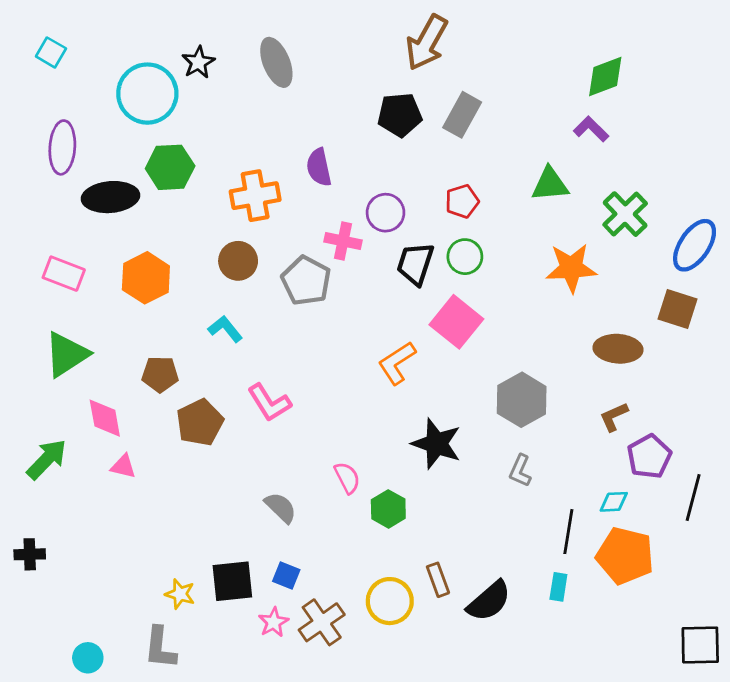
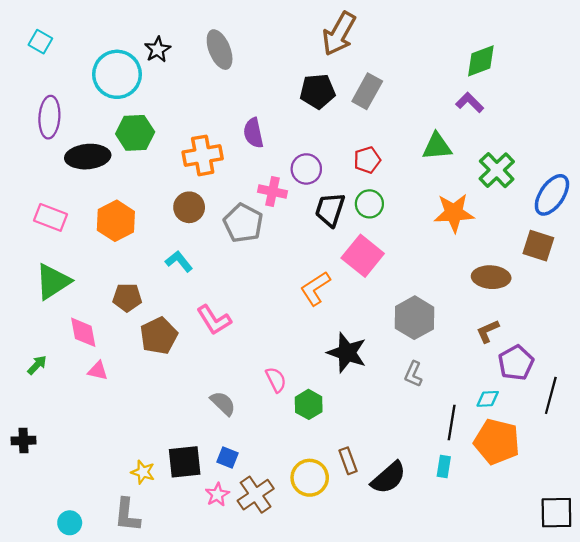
green arrow: (47, 459) -> (37, 365), size x0.6

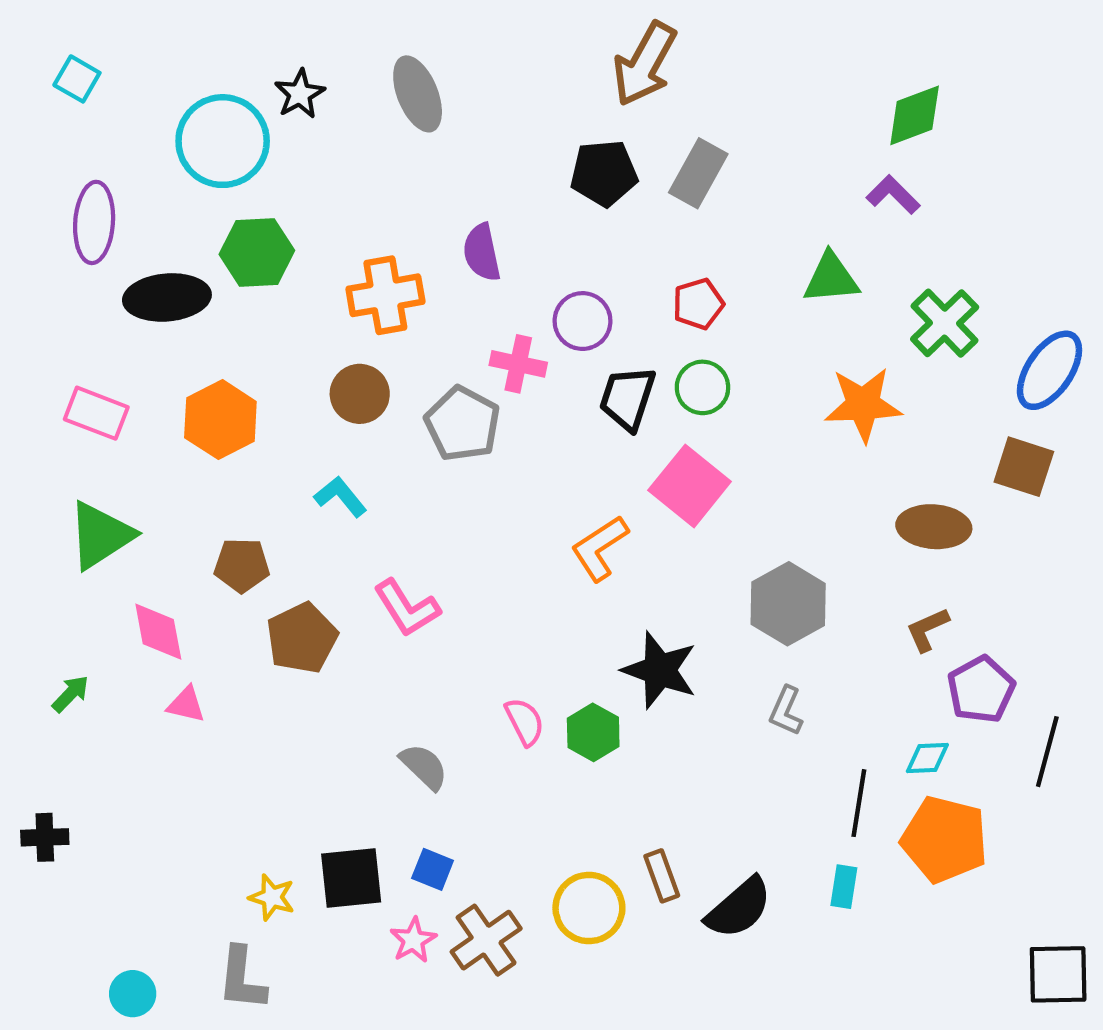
green hexagon: (309, 404) -> (593, 732), moved

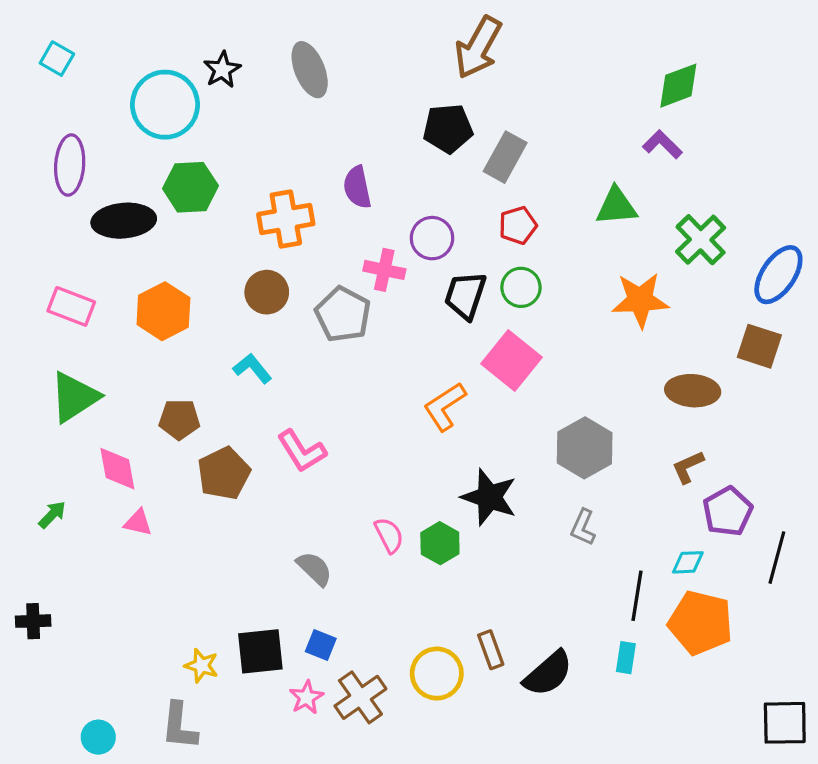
gray rectangle: (698, 173) -> (505, 157), moved

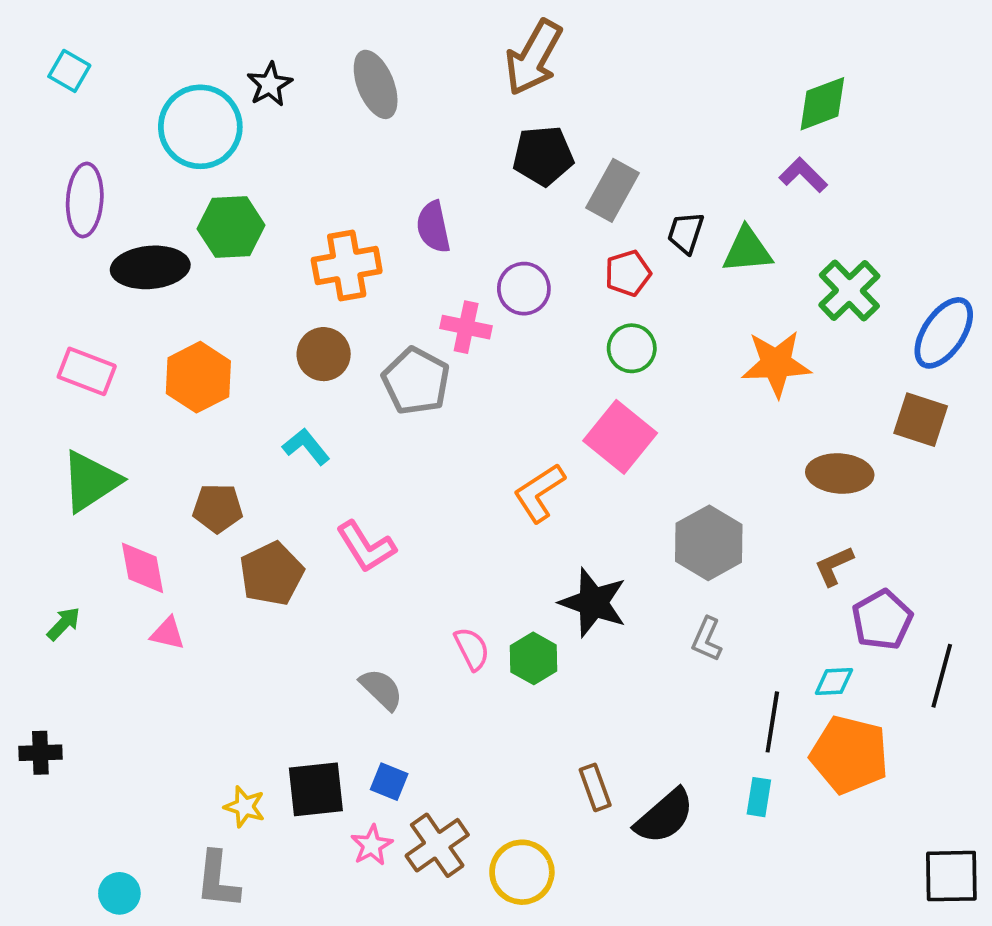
brown arrow: (478, 47) -> (533, 57), moved
black trapezoid: (465, 295) -> (686, 233), moved, size x0.7
yellow circle: (437, 674) -> (522, 872), moved

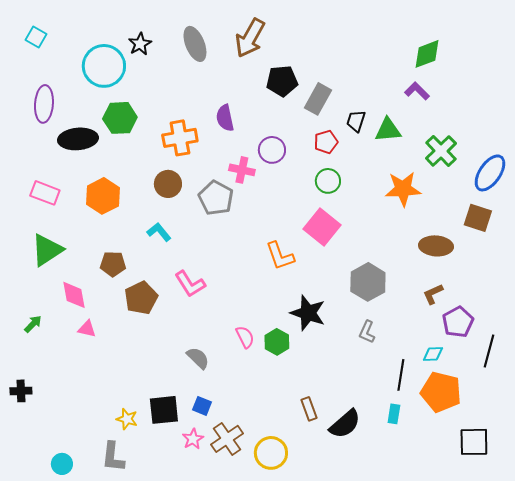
brown arrow: (533, 57) -> (250, 38), moved
orange L-shape: (539, 493) -> (280, 256), turned -76
black square: (951, 876) -> (474, 442), moved

